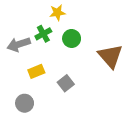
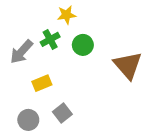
gray arrow: (19, 44) -> (21, 52), turned -30
gray square: (66, 83) -> (62, 113), moved

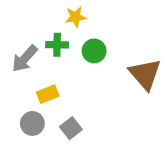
green cross: (50, 39) -> (57, 45), turned 30
gray circle: (28, 120) -> (32, 123), moved

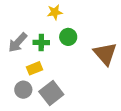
green cross: (57, 45) -> (41, 43), moved
gray square: (71, 128) -> (51, 93), size x1.5

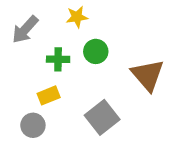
gray arrow: (18, 43) -> (25, 29), moved
gray square: (51, 93) -> (102, 117), moved

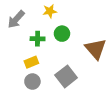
gray circle: (33, 125) -> (32, 82), moved

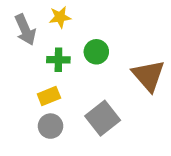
yellow star: (50, 11) -> (60, 17), moved
gray arrow: (16, 19) -> (25, 30), turned -66

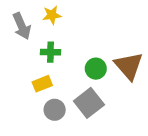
green circle: (96, 52) -> (96, 69), moved
gray circle: (51, 126) -> (55, 110), moved

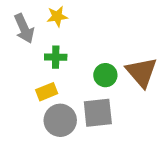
gray square: (89, 103) -> (98, 113), turned 32
gray circle: (55, 110) -> (60, 120), size x1.4

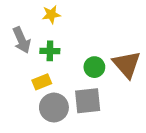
gray arrow: (24, 28) -> (22, 40), moved

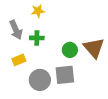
yellow rectangle: (42, 82) -> (19, 60), moved

